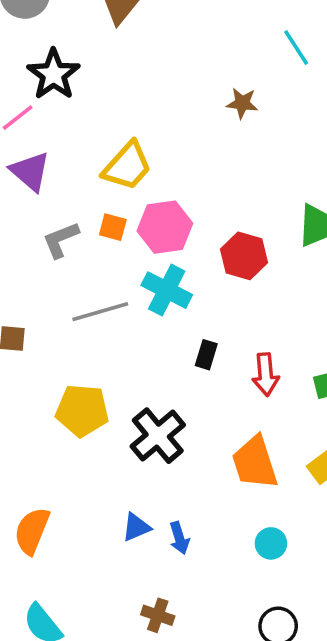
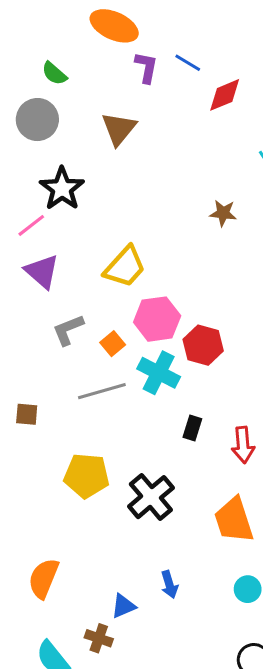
orange square: (113, 227) -> (113, 344), moved, turned 35
red hexagon: (244, 256) -> (203, 345), moved
blue triangle: (136, 527) -> (123, 606), moved
brown cross: (158, 615) -> (99, 638), moved

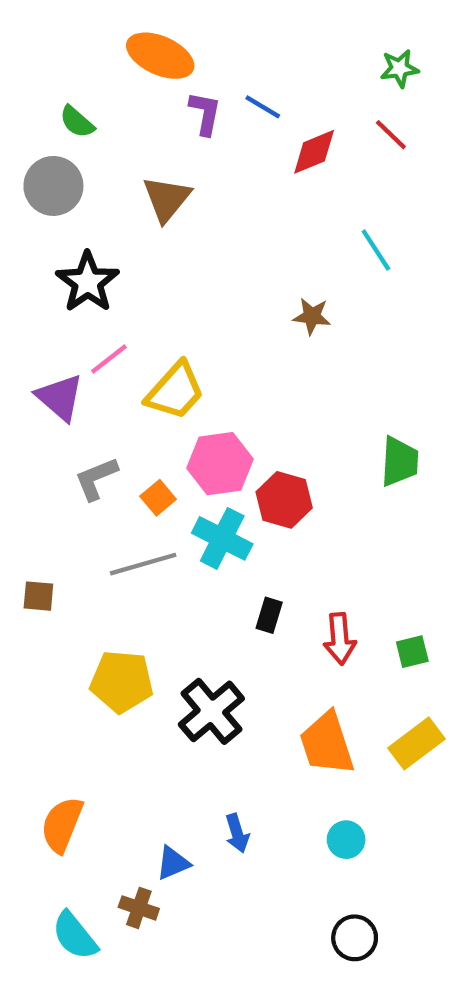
pink line: (31, 225) -> (109, 359), moved

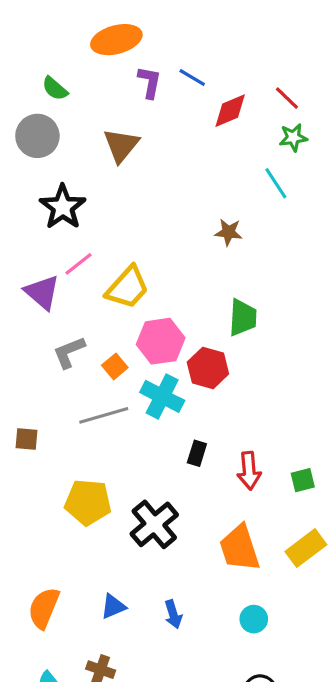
orange ellipse: (160, 56) -> (116, 40), turned -39
green star: (399, 68) -> (293, 137), moved
green trapezoid: (399, 462) -> (243, 317), moved
blue triangle: (173, 863) -> (113, 606), moved

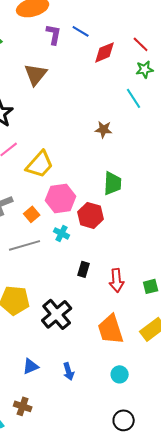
cyan cross: (162, 396) -> (62, 233), size x0.6

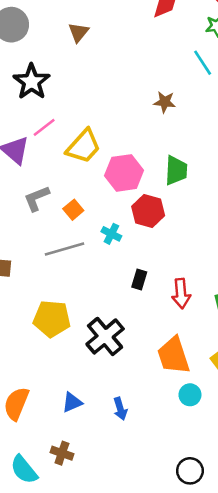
brown triangle: (36, 74) -> (78, 32), size x0.7
pink hexagon: (61, 198) -> (124, 173), moved
cyan circle: (120, 374) -> (190, 395), moved

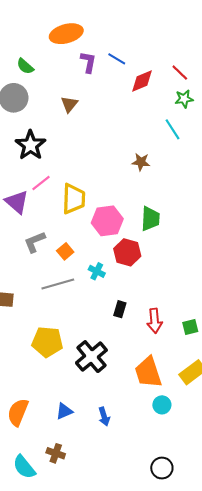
yellow trapezoid: (83, 146) -> (74, 199), turned -40

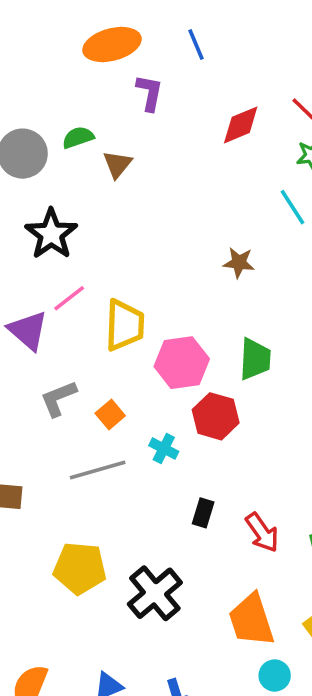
blue line: (117, 59) -> (196, 45), moved, turned 36
green semicircle: (25, 66) -> (78, 137), moved, turned 120
red arrow: (155, 321) -> (262, 532), turned -30

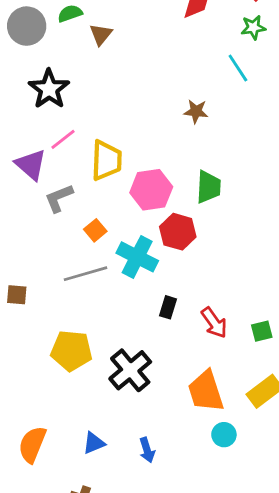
gray L-shape: (58, 398) -> (59, 198), moved
cyan cross: (164, 448) -> (137, 257), size x1.8

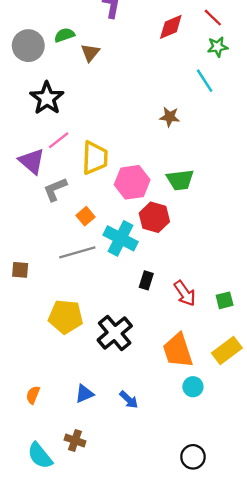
green trapezoid: (209, 187) -> (180, 180), turned 80
orange semicircle: (32, 444) -> (33, 395), size x0.6
blue arrow: (147, 450) -> (129, 400), turned -30

